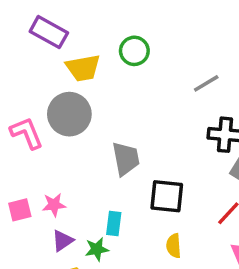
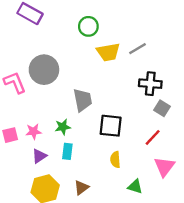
yellow trapezoid: (83, 68) -> (108, 52), moved
cyan rectangle: (114, 224) -> (67, 151), moved
green star: (97, 249) -> (63, 127), moved

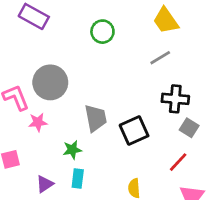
yellow trapezoid: (108, 52) -> (166, 21), moved, turned 65
black square: (111, 126) -> (134, 130), moved, turned -30
pink star: (33, 132) -> (38, 122), moved

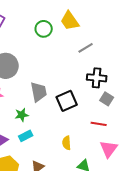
yellow trapezoid: (166, 21) -> (70, 21), moved
red line: (178, 162) -> (99, 124), turned 56
cyan rectangle: (78, 179) -> (26, 136), turned 56

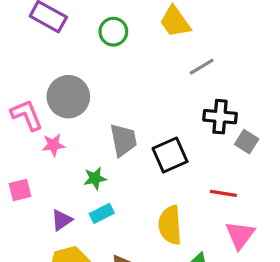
green circle: (44, 29) -> (113, 32), moved
gray square: (107, 99) -> (247, 142), moved
yellow semicircle: (67, 143) -> (170, 225), size x1.6

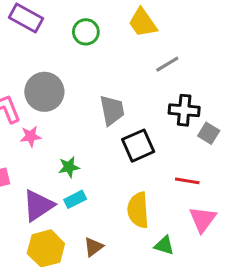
gray trapezoid: (123, 140) -> (112, 110), moved
purple triangle: (62, 220) -> (38, 205), size x1.6

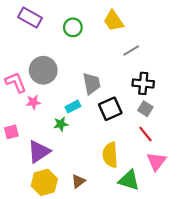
gray square: (209, 133) -> (145, 109), moved
red line: (187, 181) -> (145, 134), turned 42
cyan rectangle: (75, 199) -> (73, 107), moved
green triangle: (164, 245) -> (129, 180), size x1.5

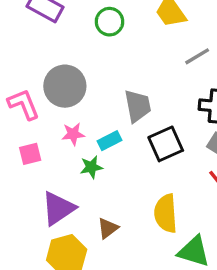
pink star: (33, 102) -> (73, 134), moved
pink square: (11, 132) -> (30, 154), moved
brown triangle: (78, 181) -> (108, 228), moved

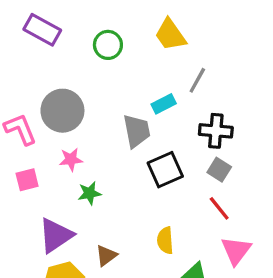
gray line: (197, 56) -> (197, 80), turned -30
cyan rectangle: (110, 141) -> (164, 104), moved
yellow semicircle: (166, 213) -> (165, 240), size x0.7

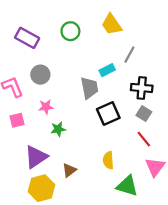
purple rectangle: (42, 30) -> (27, 38), moved
gray circle: (62, 111) -> (40, 75), size x0.7

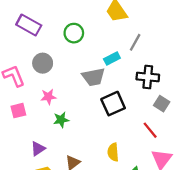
green circle: (70, 31) -> (74, 33), moved
gray trapezoid: (89, 88) -> (93, 77), turned 90
gray square: (144, 114) -> (162, 104), moved
purple triangle: (36, 157) -> (38, 149), size x0.6

